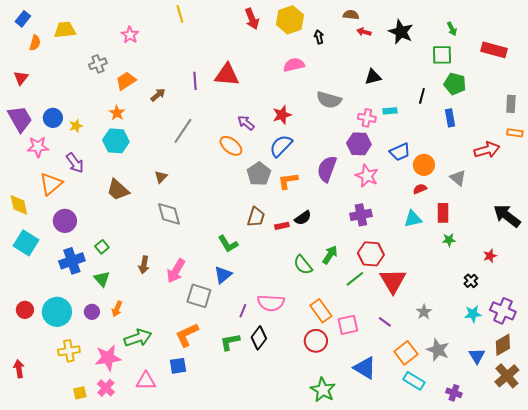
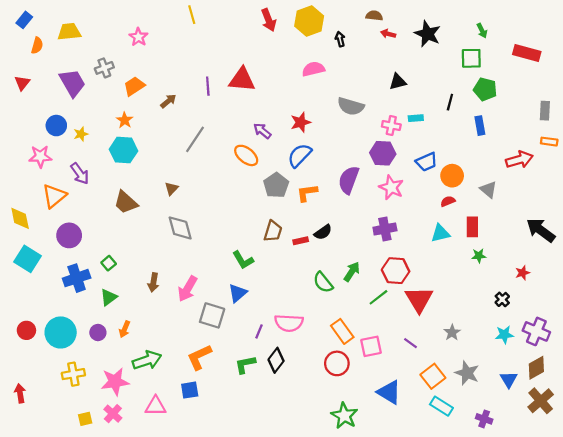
purple trapezoid: (20, 119) -> (72, 83), moved
green triangle: (102, 279) -> (109, 297), turned 36

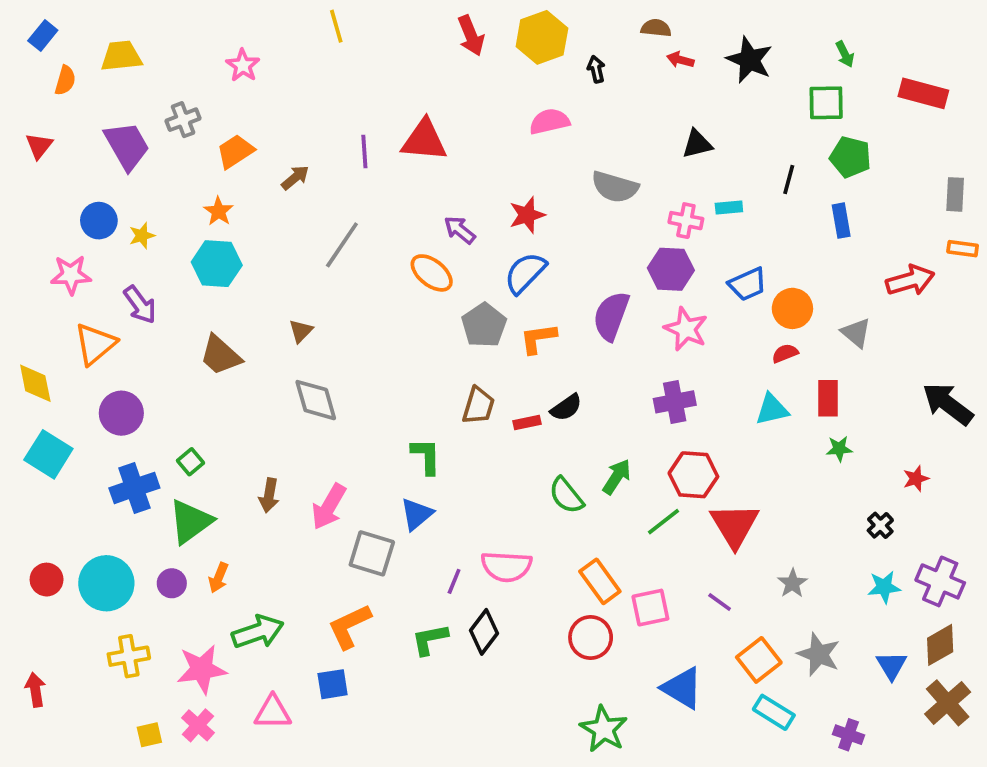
green L-shape: (243, 260) -> (426, 456), turned -150
green triangle: (109, 297) -> (190, 522), size x1.5

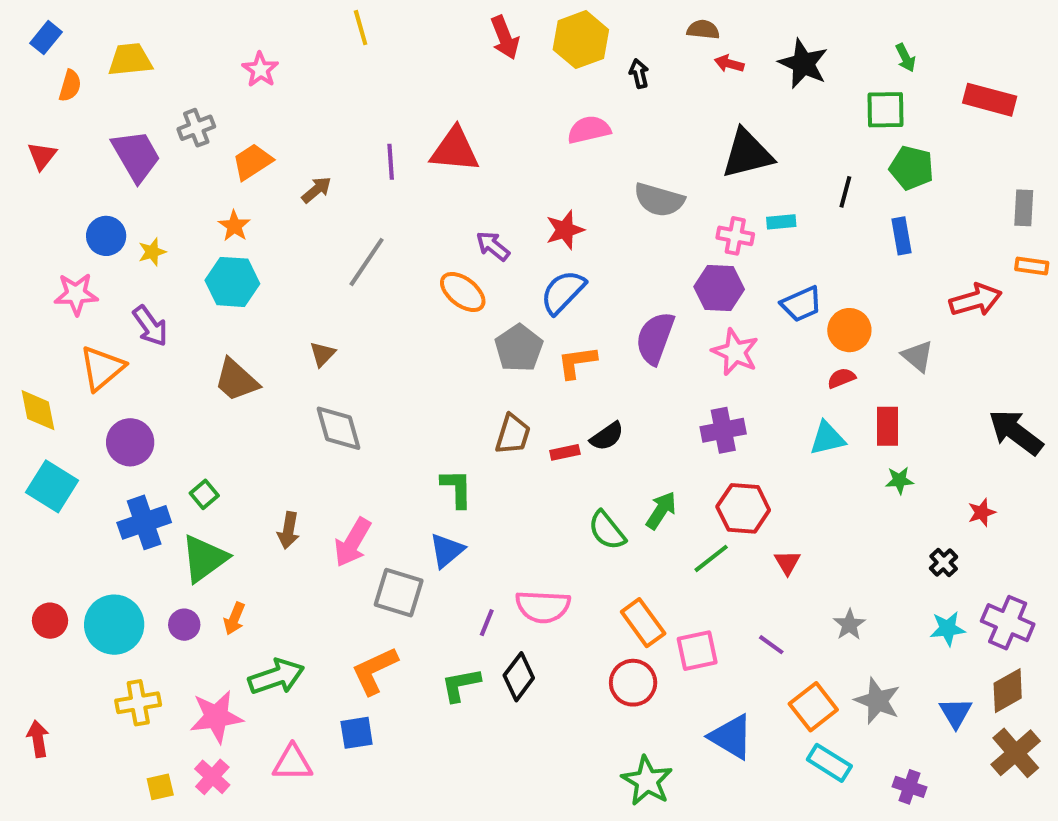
black triangle: (697, 144) -> (747, 154), size x1.6
red triangle: (735, 525) -> (787, 562), size x0.5

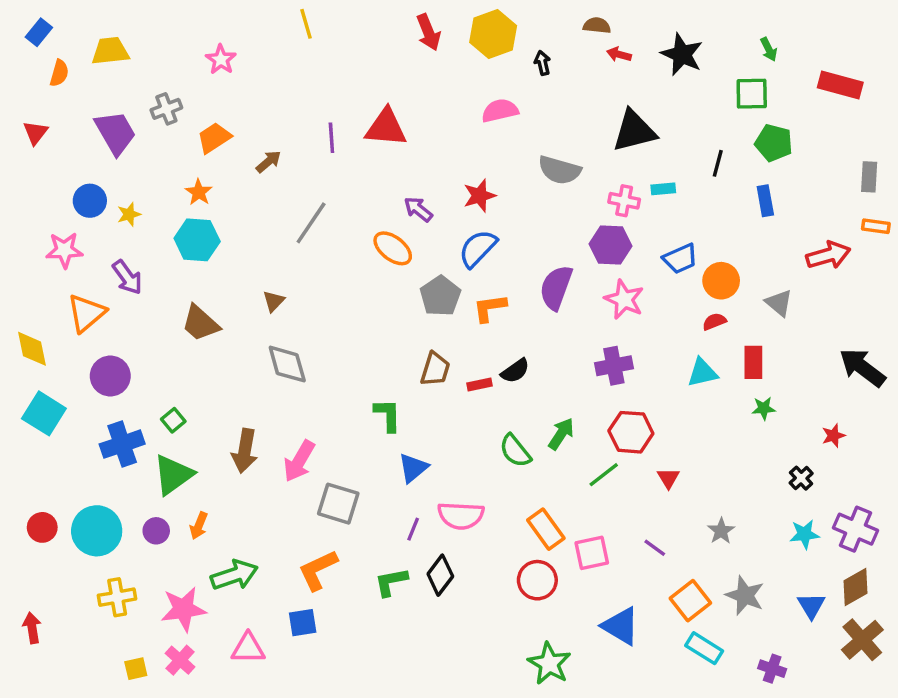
brown arrow: (288, 530) -> (245, 451), size x1.4
blue triangle: (447, 550) -> (413, 468), moved

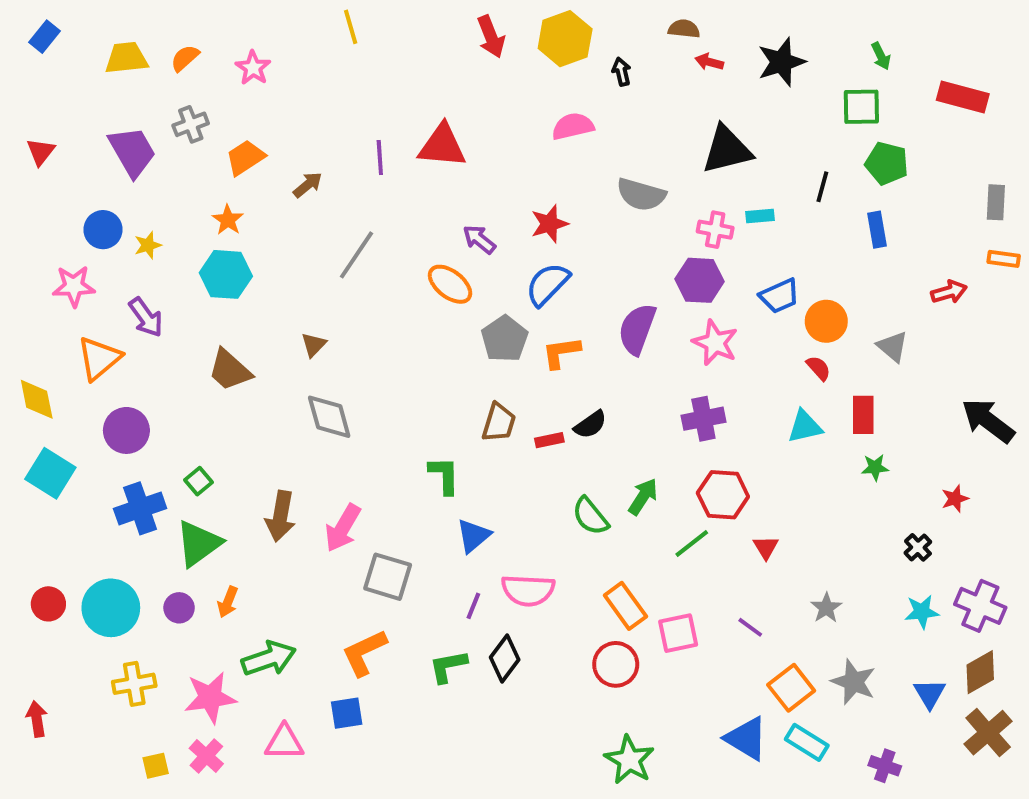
black star: (682, 54) -> (781, 62), turned 30
orange semicircle: (59, 73) -> (185, 58), moved, turned -148
red arrow: (828, 255) -> (949, 292), size x0.7
red semicircle: (714, 322) -> (818, 368), turned 70
blue triangle: (621, 626) -> (746, 738), moved

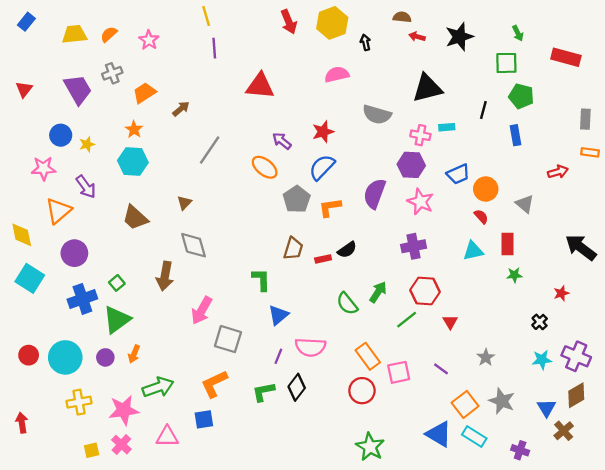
purple line: (380, 157) -> (214, 48), moved
brown arrow: (280, 516) -> (165, 276), moved
brown cross: (988, 733) -> (564, 431), moved, size x0.7

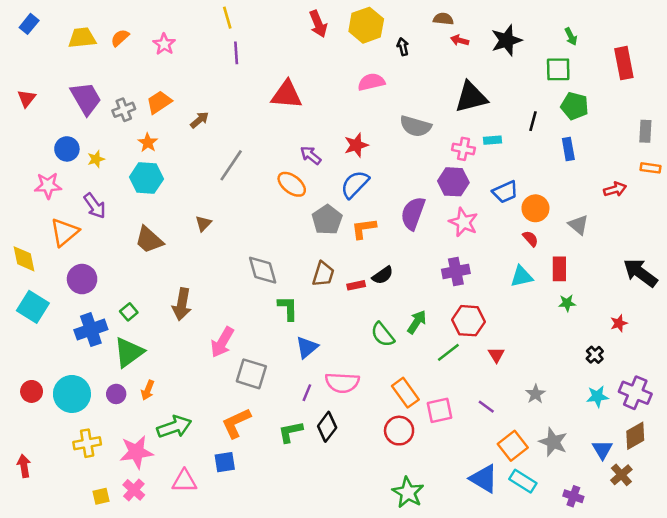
red rectangle: (566, 57) -> (624, 63), turned 64
gray cross: (112, 73) -> (124, 110), moved
gray diamond: (194, 245) -> (263, 270), moved

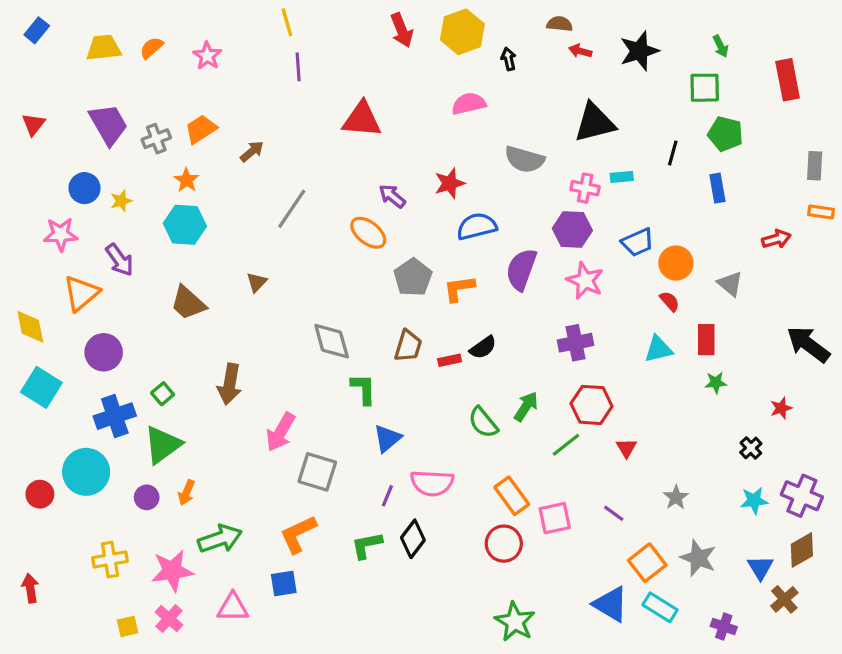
blue semicircle: (355, 184) -> (477, 226), moved, turned 32
cyan circle: (72, 394) -> (86, 472), moved

